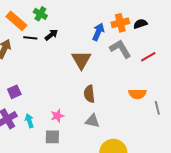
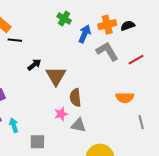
green cross: (40, 14) -> (64, 18), moved
black arrow: (51, 35) -> (34, 65), moved
brown triangle: (81, 60) -> (56, 76), moved
gray line: (157, 108) -> (141, 122), moved
pink star: (57, 116) -> (61, 114), moved

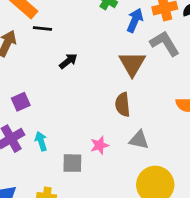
brown triangle: (56, 76) -> (132, 64), moved
pink star: (61, 114) -> (100, 145), moved
gray triangle: (78, 125) -> (139, 140), moved

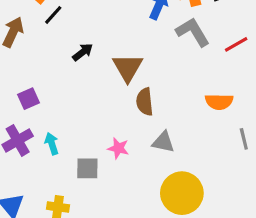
black line: (42, 28) -> (53, 15), turned -54
brown triangle: (132, 64) -> (128, 68), moved
pink star: (100, 145) -> (118, 148), turned 30

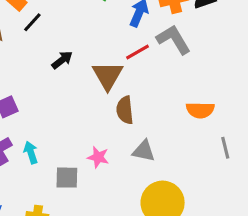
red line: (236, 44) -> (137, 52), moved

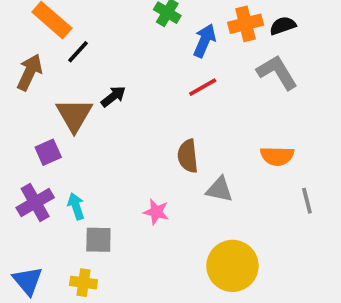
gray L-shape: (174, 40) -> (277, 72), moved
brown triangle: (108, 76) -> (74, 115), moved
gray triangle: (144, 151) -> (219, 190), moved
gray square: (67, 178) -> (98, 240), moved

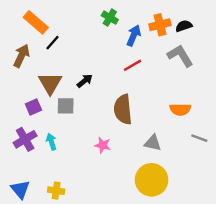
black arrow: (113, 96) -> (85, 81), moved
brown semicircle: (188, 156) -> (123, 109), size x1.4
gray triangle: (219, 190) -> (153, 143), moved
gray line: (307, 201) -> (199, 138), turned -56
gray square: (98, 240) -> (66, 106), moved

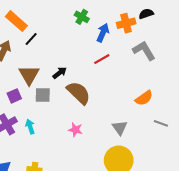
black semicircle: (184, 26) -> (146, 14), moved
brown semicircle: (123, 109) -> (79, 93), moved, turned 140
orange semicircle: (180, 109) -> (144, 98), turned -36
gray triangle: (153, 143) -> (120, 128), turned 42

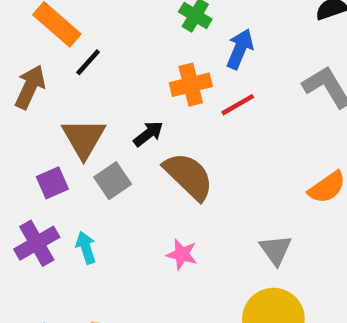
orange cross: (126, 23) -> (191, 85), moved
gray square: (43, 95) -> (113, 181), turned -35

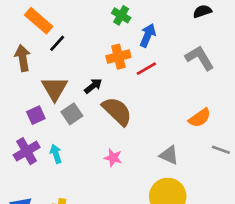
brown arrow: (30, 87) -> (23, 58), turned -35
gray triangle: (276, 250) -> (169, 155), turned -30

